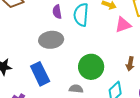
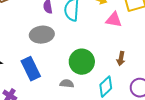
pink triangle: (123, 25) -> (114, 20), turned 30

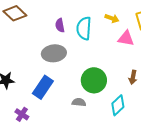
blue rectangle: (31, 69) -> (43, 87), turned 60

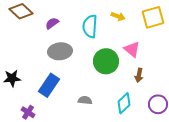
purple semicircle: (60, 25) -> (52, 23), moved, turned 64
pink triangle: (126, 38) -> (132, 49), moved, turned 30
green circle: (94, 80) -> (106, 61), moved

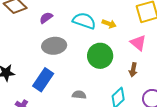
yellow arrow: (118, 16) -> (109, 24), moved
cyan semicircle: (90, 26) -> (84, 21), turned 105
pink triangle: (132, 49) -> (138, 43), moved

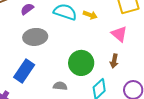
green circle: (100, 56) -> (81, 63), moved

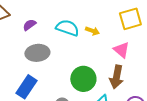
brown arrow: (114, 61) -> (116, 77), size x1.6

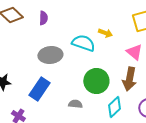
purple semicircle: (29, 25) -> (43, 18), moved, turned 128
cyan semicircle: (67, 28) -> (83, 43), moved

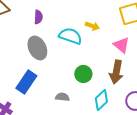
purple semicircle: (43, 18) -> (38, 17), moved
gray ellipse: (50, 55) -> (37, 48), turned 70
green circle: (96, 81) -> (83, 74), size x0.7

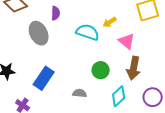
yellow arrow: (92, 26) -> (110, 22), turned 128
pink triangle: (121, 45) -> (127, 41), moved
gray ellipse: (37, 48) -> (39, 33), moved

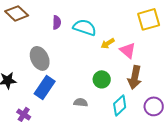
yellow arrow: (110, 22) -> (108, 43), moved
cyan semicircle: (88, 32) -> (85, 27), moved
gray ellipse: (39, 33) -> (40, 58), moved

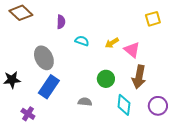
yellow square: (149, 19) -> (153, 19), size x0.7
cyan semicircle: (85, 27) -> (82, 41), moved, size x0.6
cyan diamond: (120, 105) -> (124, 105), turned -40

